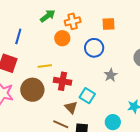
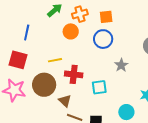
orange square: (109, 24) -> (106, 17), moved
cyan square: (87, 96) -> (99, 87), turned -35
brown triangle: (71, 107) -> (65, 101), moved

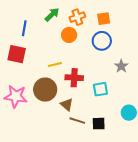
blue line: (27, 32) -> (24, 28), moved
red square: (18, 60) -> (17, 54), moved

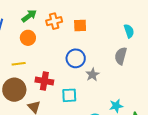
orange circle: (69, 35) -> (28, 38), moved
blue circle: (102, 41) -> (76, 58), moved
yellow line: (55, 64) -> (19, 64), moved

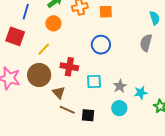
yellow line: (19, 64) -> (44, 49), turned -40
gray star: (92, 75) -> (120, 86), moved

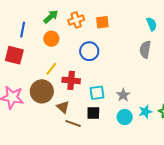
blue circle: (101, 45) -> (89, 51), moved
yellow line: (44, 49) -> (51, 69), moved
cyan star: (141, 93) -> (145, 112), moved
black square: (88, 115) -> (93, 113), moved

